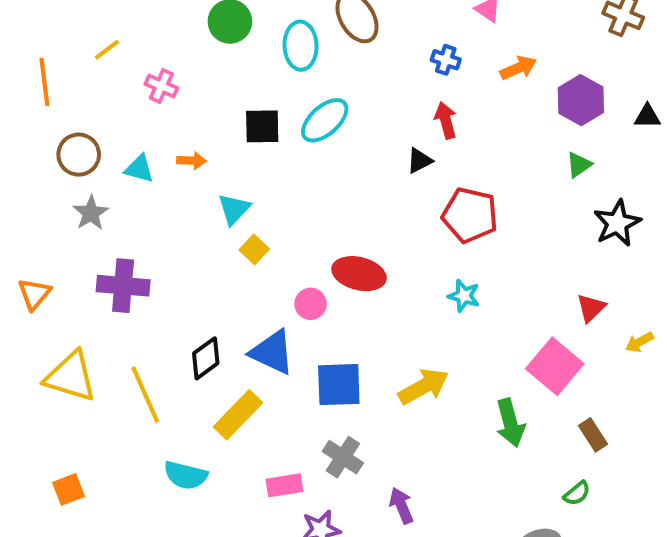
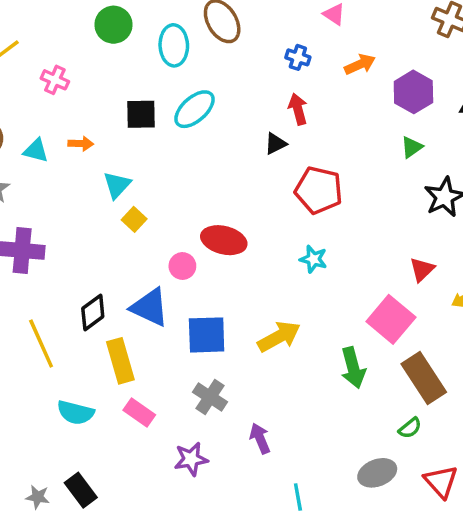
yellow rectangle: (238, 415) -> (120, 361), turned -60
brown rectangle: (593, 435) -> (424, 378), size x1.8
pink rectangle: (284, 485) -> (139, 413), moved, turned 44

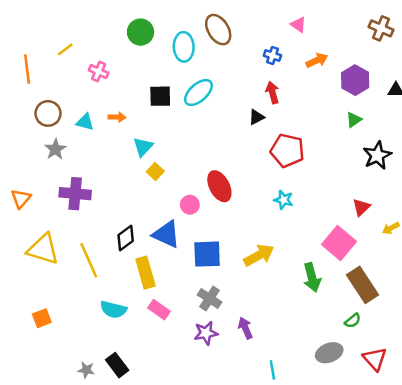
red ellipse: (224, 240) -> (219, 186), turned 48
purple star: (191, 459) -> (206, 333), moved

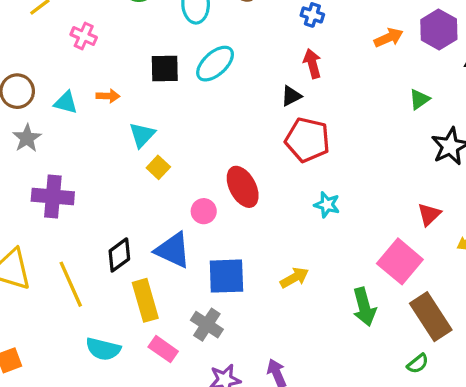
orange arrow: (317, 60) -> (389, 38), moved
purple hexagon: (355, 80) -> (439, 30), moved
red pentagon: (287, 150) -> (307, 140), moved
yellow arrow: (259, 255) -> (295, 278), size x0.7
gray cross: (210, 298) -> (207, 325), moved

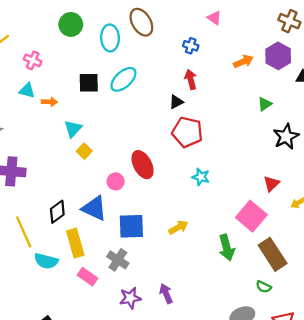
cyan triangle: (66, 103) -> (27, 91), moved
cyan semicircle: (103, 349) -> (46, 261), moved
green semicircle: (418, 364) -> (264, 287), turned 64

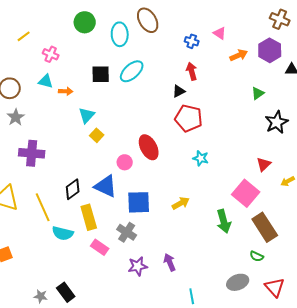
pink triangle: (214, 18) -> (220, 33), moved

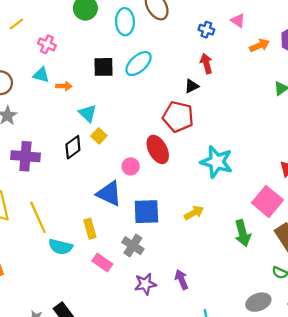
cyan triangle: (87, 115) -> (88, 113), turned -30
red pentagon: (189, 118) -> (178, 117), moved
cyan star: (201, 158) -> (217, 162), size x1.8
black diamond: (73, 189) -> (73, 147), moved
yellow rectangle: (89, 217) -> (90, 229), size x0.7

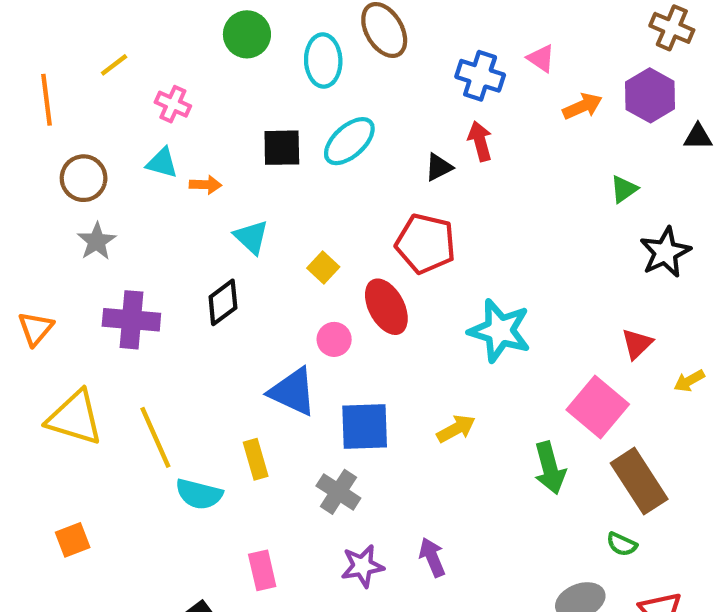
blue cross: (206, 30) -> (480, 76), size x1.5
black triangle: (192, 86) -> (439, 167), moved
yellow square: (99, 136) -> (323, 268), moved
pink rectangle: (102, 263) -> (262, 570), moved, turned 42

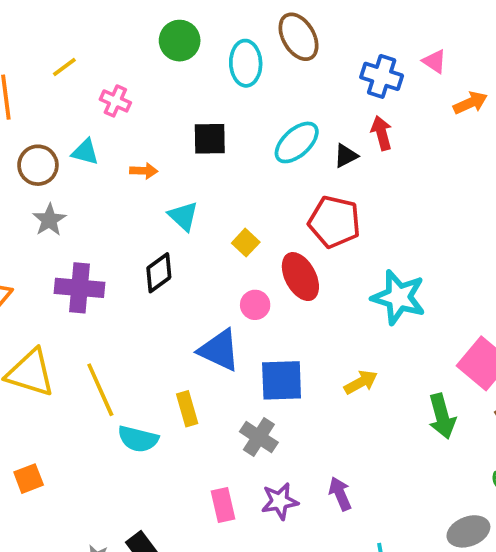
cyan ellipse: (349, 141) -> (297, 142), moved
cyan triangle: (162, 163) -> (85, 152), moved
pink rectangle: (262, 570) -> (223, 505), moved

